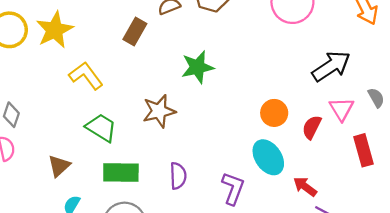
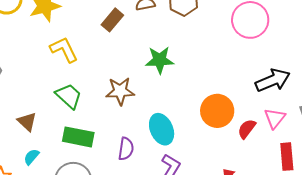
orange circle: (274, 113) -> (217, 111), size x1.4
cyan ellipse: (268, 157) -> (162, 129), moved
brown triangle: (59, 166) -> (27, 122), turned -45

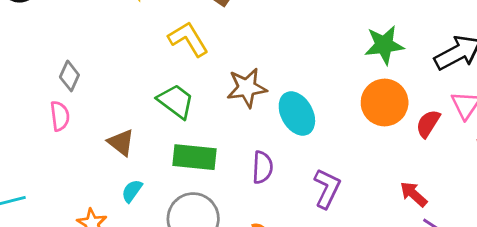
yellow L-shape: (64, 50) -> (188, 39), moved
green star: (160, 60) -> (384, 45), moved
cyan ellipse: (162, 129) -> (297, 114), moved

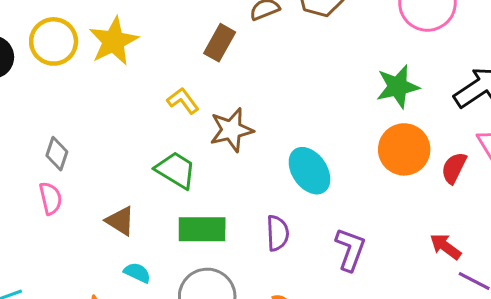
yellow L-shape: (188, 39) -> (183, 101), size x0.7
brown star: (247, 88) -> (231, 130), moved
cyan semicircle: (132, 191) -> (137, 273), turned 85

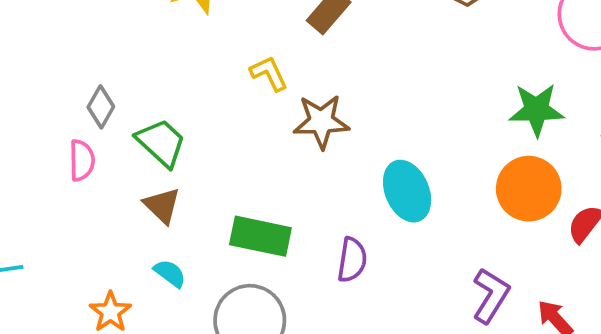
green trapezoid: (176, 170) -> (161, 143), moved
purple L-shape: (350, 249) -> (491, 296), moved

